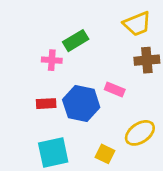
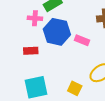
blue hexagon: (81, 104) -> (57, 32), moved

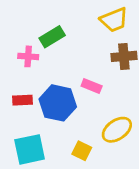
blue hexagon: (57, 32) -> (58, 103), moved

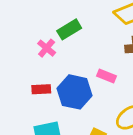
pink cross: (28, 56) -> (47, 48), turned 36

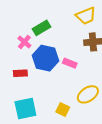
blue hexagon: (75, 92) -> (46, 58), moved

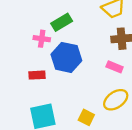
pink cross: (24, 42) -> (42, 39), turned -32
pink rectangle: (70, 63) -> (115, 67), moved

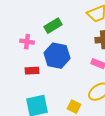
pink cross: (42, 39) -> (27, 42), moved

